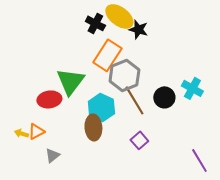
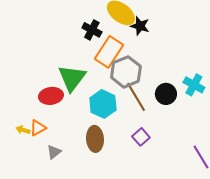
black cross: (95, 23) -> (92, 30), moved
brown ellipse: (93, 127) -> (95, 139), moved

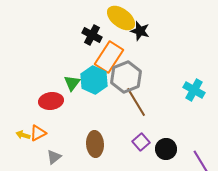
green triangle: (72, 78) -> (72, 83), size x0.6
black circle: (166, 94) -> (166, 149), moved
cyan hexagon: (103, 104) -> (94, 80), moved

